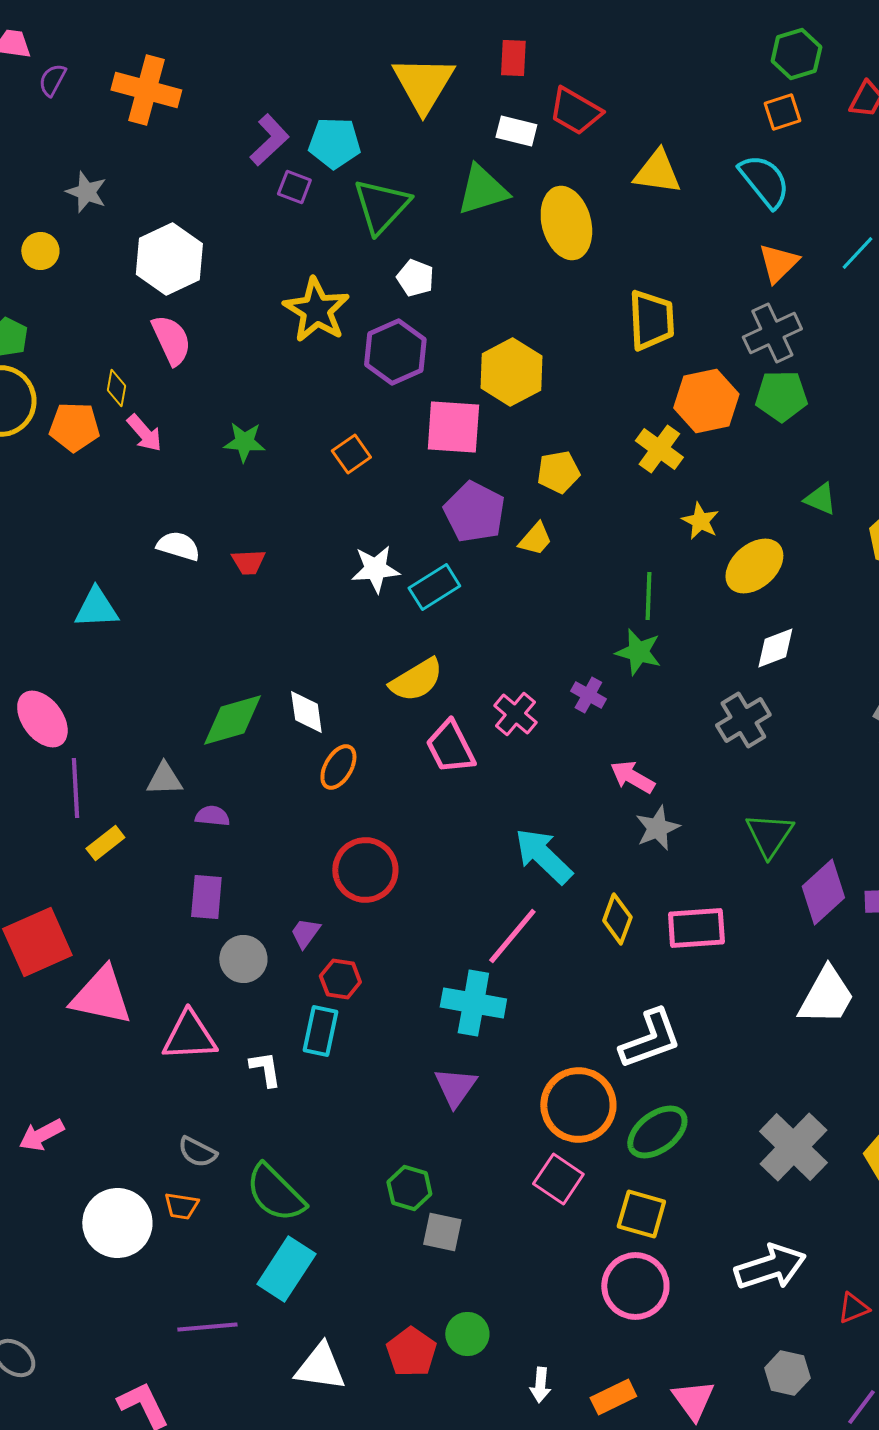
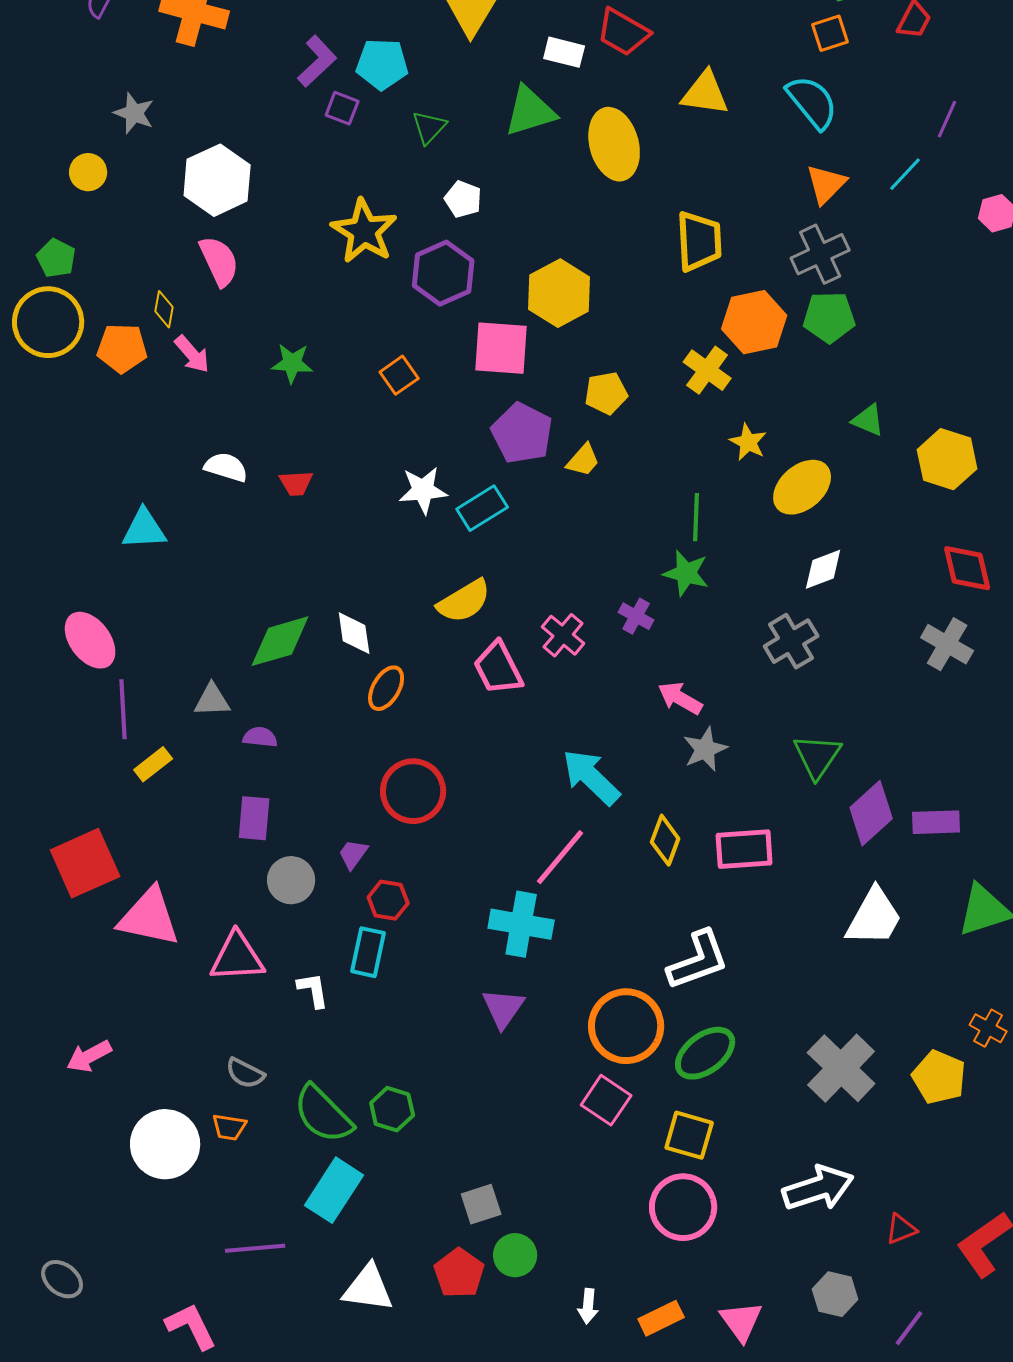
green triangle: (381, 206) -> (429, 127), size x0.6
green hexagon: (409, 1188) -> (392, 1109), moved
gray square: (442, 1232) -> (481, 1204), moved, turned -30

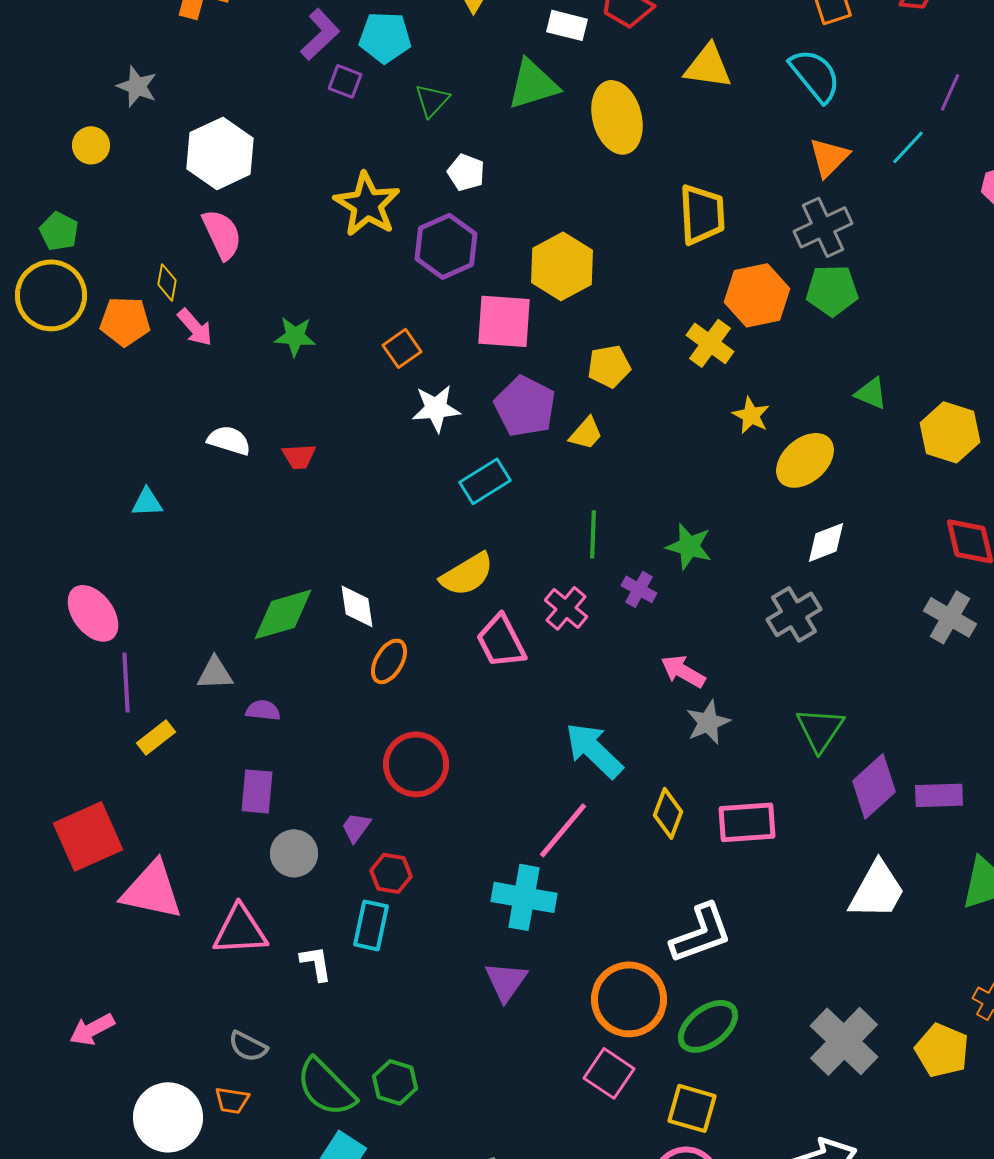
white star: (423, 490) -> (436, 408), moved
green line: (696, 517) -> (593, 534), moved
cyan triangle: (144, 529) -> (147, 502), size x0.7

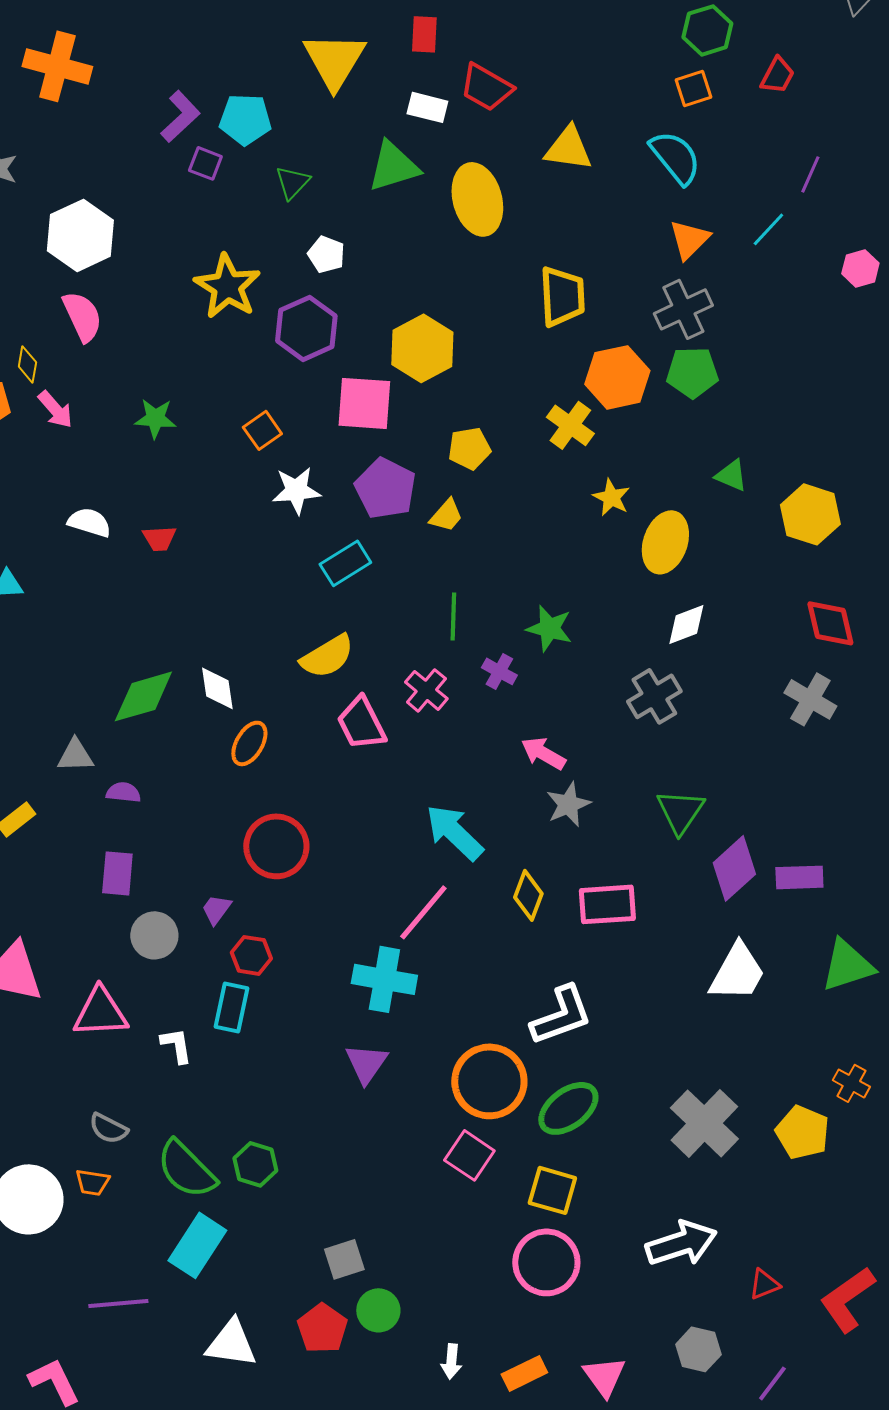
yellow ellipse: (805, 460) -> (665, 542), turned -30

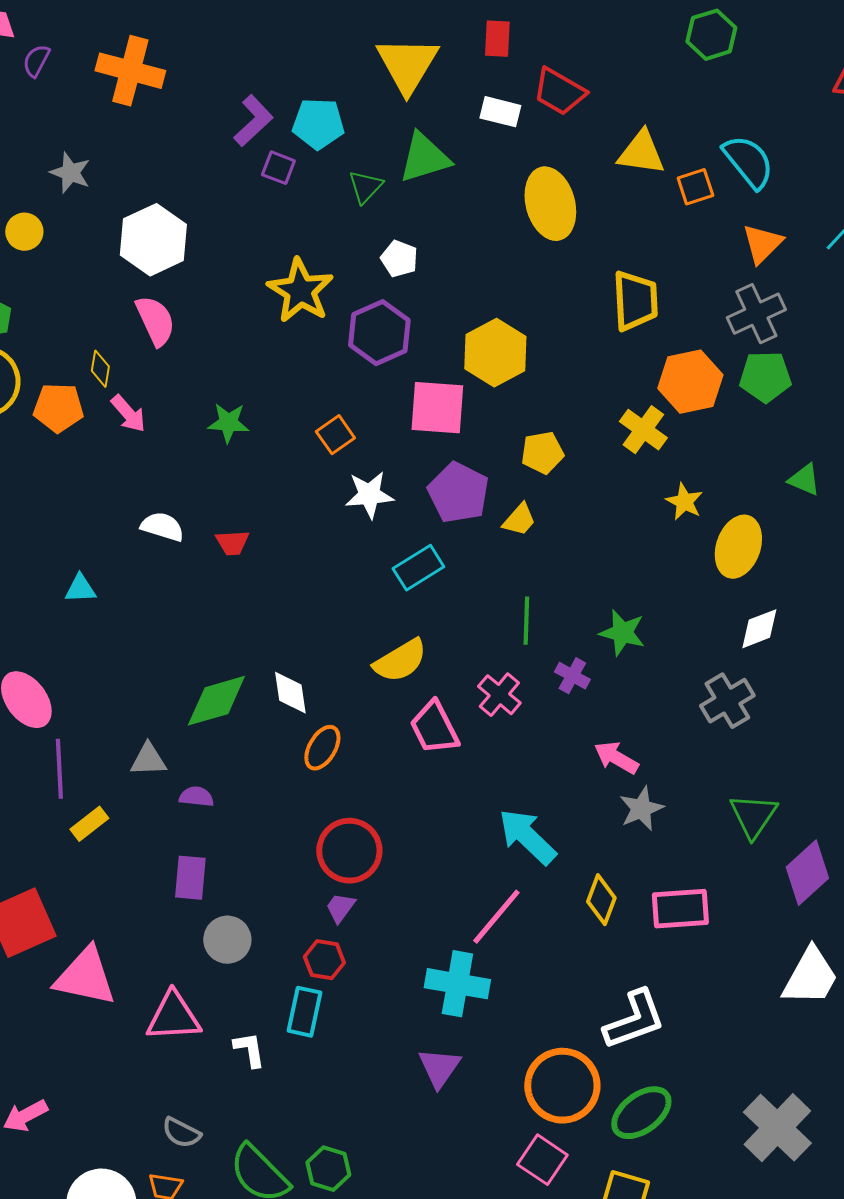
green hexagon: (707, 30) -> (711, 35), moved
orange square: (693, 88) -> (695, 187), moved
green triangle: (393, 166) -> (424, 158), moved
purple trapezoid: (216, 909) -> (340, 908), moved

